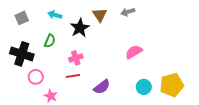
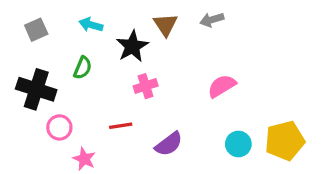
pink cross: (76, 58) -> (146, 86), moved

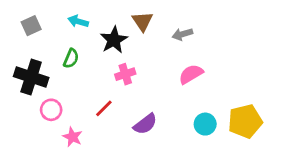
gray arrow: (212, 20) -> (182, 34), moved
red line: (121, 126) -> (104, 108), turned -36

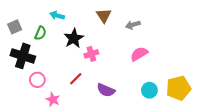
gray square: (31, 26) -> (15, 27), moved
black star: (114, 40) -> (74, 38), moved
green semicircle: (71, 58) -> (40, 33), moved
purple semicircle: (145, 124) -> (106, 90), turned 60

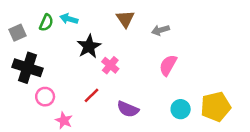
green semicircle: (40, 33) -> (46, 23), moved
pink cross: (91, 54) -> (110, 65), turned -32
pink semicircle: (139, 54) -> (168, 65), turned -30

